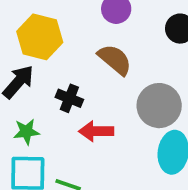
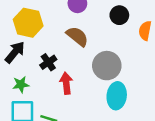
black cross: (69, 98) -> (48, 62), turned 35
red arrow: (96, 131) -> (66, 83), turned 85

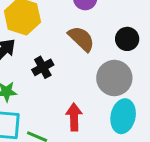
black circle: (119, 15) -> (127, 39), moved
red arrow: (66, 83) -> (74, 117), moved

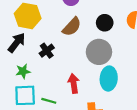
brown semicircle: (81, 39) -> (72, 27), turned 96

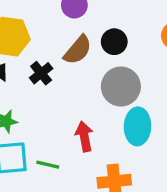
black circle: (105, 23) -> (114, 42), moved
black cross: (47, 51) -> (41, 73), moved

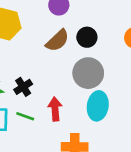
black cross: (41, 73) -> (23, 87), moved
green line: (48, 165) -> (25, 116), moved

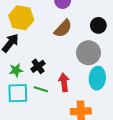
black circle: (87, 37) -> (98, 25), moved

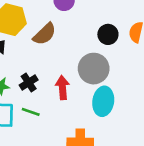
brown semicircle: (63, 29) -> (45, 34), moved
red arrow: (64, 82) -> (62, 88), moved

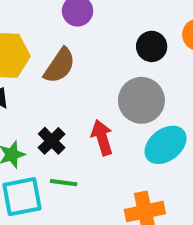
cyan ellipse: (103, 101) -> (166, 145), turned 56

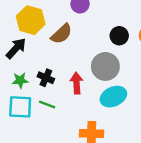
black cross: (52, 141) -> (46, 78), turned -35

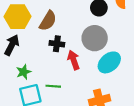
black cross: (46, 78) -> (57, 44), moved

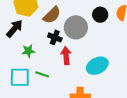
gray circle: (95, 38) -> (76, 27), moved
green star: (24, 72) -> (28, 51), moved

